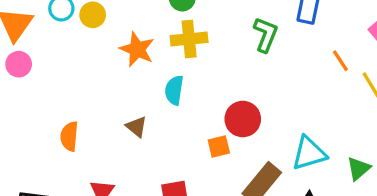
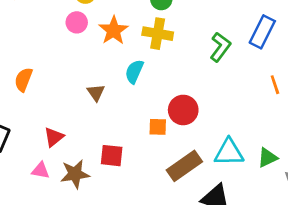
pink circle: (19, 64) -> (77, 22), moved
orange semicircle: (69, 136) -> (23, 80), moved
green triangle: (358, 168) -> (267, 158), moved

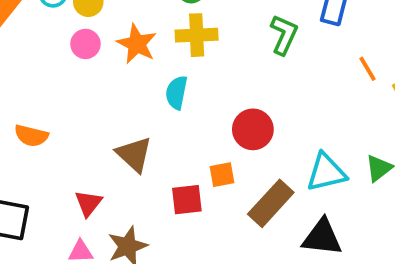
orange semicircle: (23, 80) -> (31, 136), turned -85
brown triangle: (96, 93) -> (134, 154), moved, size x1.5
orange square: (158, 127) -> (222, 175), moved
red square: (112, 156) -> (187, 200), moved

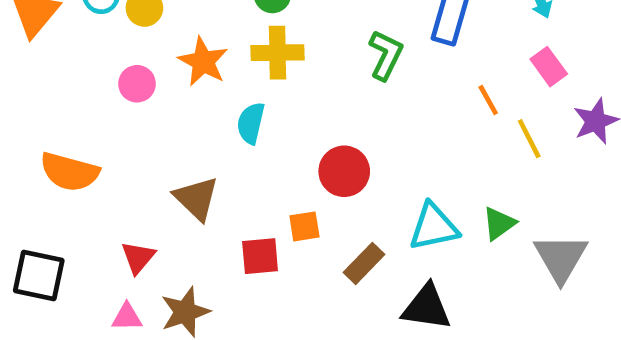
pink circle: (85, 44) -> (137, 84), moved
orange semicircle: (31, 136) -> (70, 172), size x1.4
brown rectangle: (271, 203) -> (364, 263), size x0.7

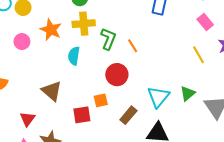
green L-shape: (386, 55) -> (108, 39), moved
orange line: (488, 100) -> (133, 46), moved
cyan triangle: (434, 227) -> (158, 97), turned -35

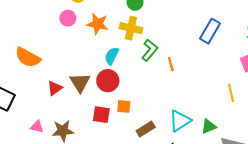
orange star: (51, 30) -> (98, 24), turned -30
pink circle: (22, 42) -> (68, 18), moved
red circle: (117, 75) -> (108, 81), moved
red triangle: (27, 119) -> (55, 88), moved

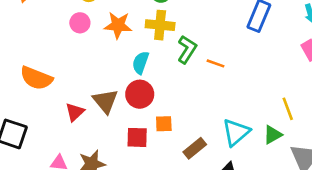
orange line: (171, 64) -> (215, 63), turned -48
yellow line: (231, 93) -> (288, 109), moved

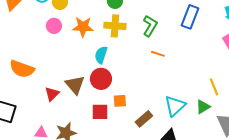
green L-shape: (187, 49) -> (150, 26), moved

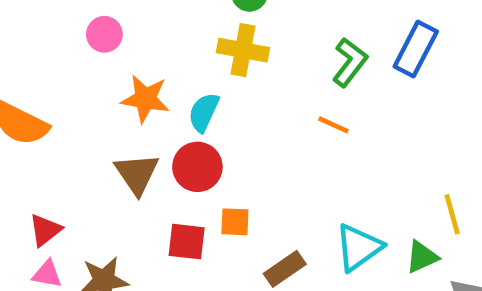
green L-shape: (150, 26) -> (350, 62), moved
orange star: (83, 27) -> (145, 99), moved
red triangle: (52, 94) -> (45, 230), moved

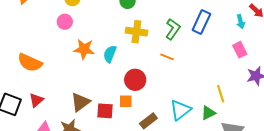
yellow cross: (243, 50) -> (136, 32), moved
red circle: (197, 167) -> (135, 80), moved
brown triangle: (137, 174) -> (80, 102), moved, turned 30
red triangle: (45, 230) -> (36, 100), moved

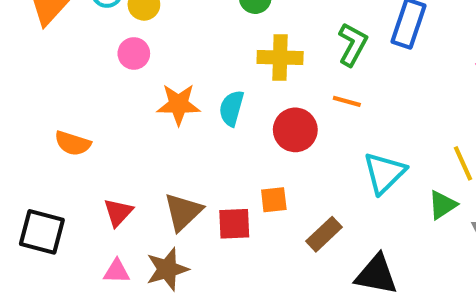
orange semicircle: (30, 63) -> (73, 143), size x0.7
red circle: (135, 80) -> (295, 130), moved
red triangle: (36, 100) -> (118, 212), moved
cyan triangle: (180, 110) -> (384, 173), moved

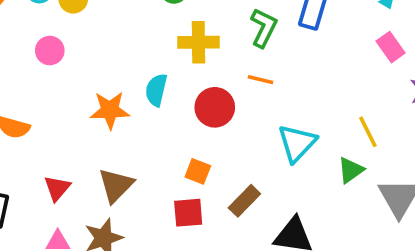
pink circle: (134, 53) -> (50, 51), moved
orange star: (179, 104) -> (110, 110), moved
orange square: (274, 200) -> (198, 171), turned 30
red square: (234, 224) -> (188, 213), moved

